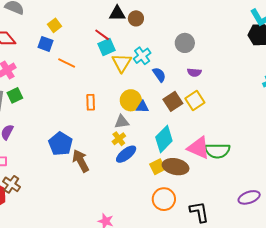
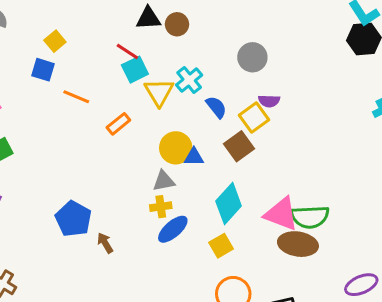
yellow square: (195, 101) -> (254, 118), moved
orange rectangle: (91, 102) -> (118, 124), moved, turned 56
yellow cross: (119, 139) -> (161, 207), turned 32
brown arrow: (81, 161) -> (105, 243), size x0.6
brown ellipse: (176, 167) -> (298, 244), moved

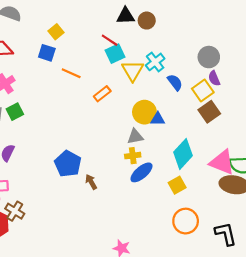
gray circle: (252, 57) -> (209, 57), moved
purple semicircle: (269, 101) -> (214, 78), turned 64
brown square: (239, 146) -> (209, 112), moved

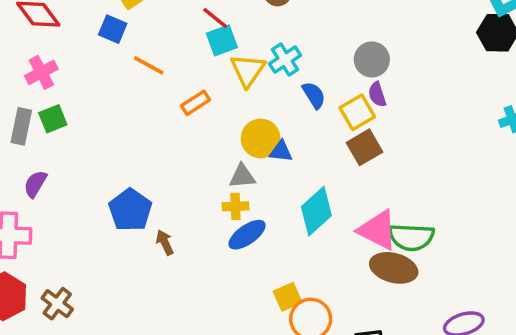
yellow square: (177, 185) -> (288, 297), moved
brown cross: (15, 211) -> (57, 304), moved

